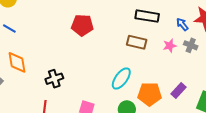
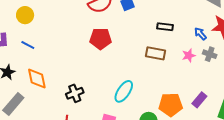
black rectangle: (147, 16) -> (165, 27), size x0.7
cyan ellipse: (121, 79) -> (124, 91), moved

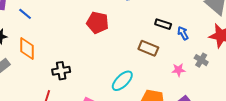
blue arrow: (200, 34) -> (183, 33), moved
pink star: (189, 55) -> (179, 70), moved
cyan ellipse: (124, 91) -> (122, 81), moved

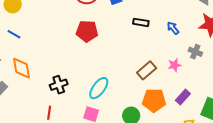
black rectangle: (163, 24) -> (141, 22), moved
brown rectangle: (148, 48) -> (147, 70), moved, turned -54
cyan ellipse: (122, 81) -> (99, 88), moved

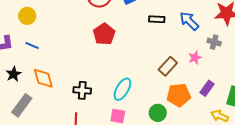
blue arrow: (173, 28) -> (189, 21), size x1.5
red pentagon: (87, 31) -> (104, 34), turned -30
black cross: (59, 85) -> (82, 90), turned 30

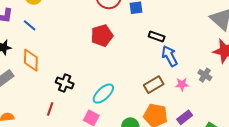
blue arrow: (189, 21) -> (170, 56), moved

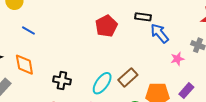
blue line: (30, 25) -> (28, 30), moved
red pentagon: (102, 36) -> (106, 26), moved
brown rectangle: (154, 85) -> (128, 77), moved

